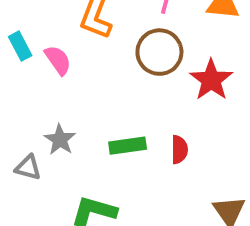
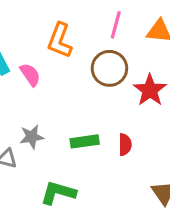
gray star: (60, 140) -> (32, 137), turned 30

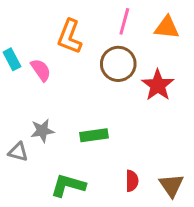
red semicircle: (125, 145) -> (132, 181), moved

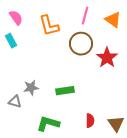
orange triangle: (167, 27) -> (113, 20), turned 30
orange L-shape: (70, 37) -> (49, 26), turned -35
pink semicircle: (41, 70) -> (16, 18), moved

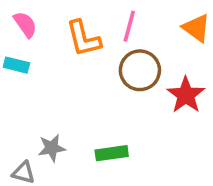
pink line: (85, 16) -> (129, 26), moved
cyan rectangle: (11, 41) -> (16, 65), turned -48

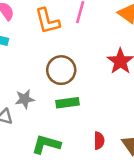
brown circle: (140, 70) -> (61, 70), moved

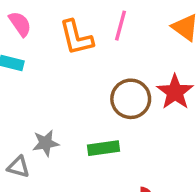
brown circle: (61, 70) -> (131, 99), moved

